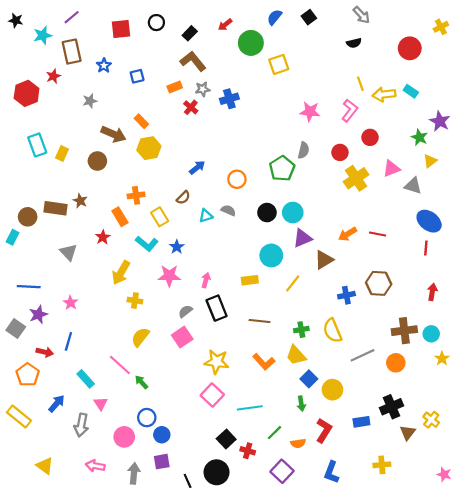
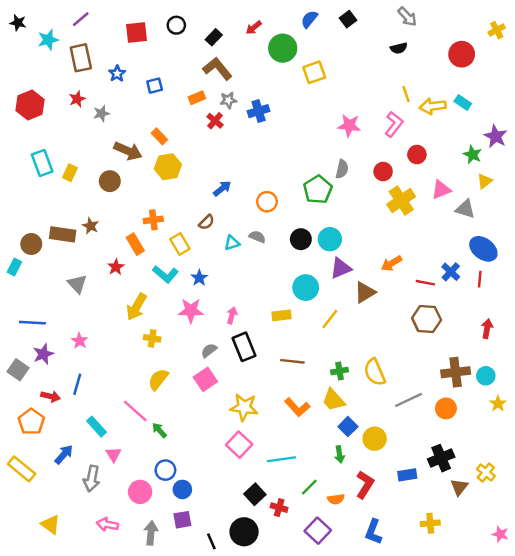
red star: (53, 76) -> (77, 99), moved
red line: (378, 234) -> (425, 283), moved
blue cross: (346, 295) -> (451, 272), moved, turned -35

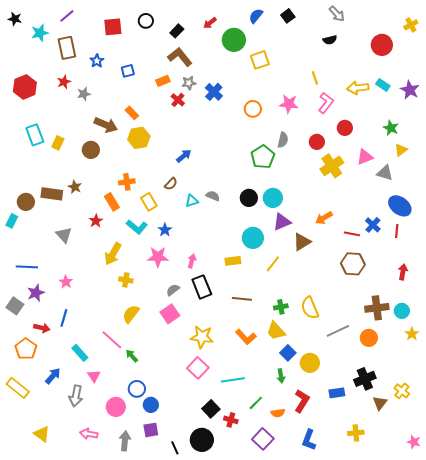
yellow line: (406, 94) -> (315, 78), moved
blue cross: (259, 111) -> (214, 92), turned -30
purple star: (495, 136) -> (410, 90), moved
orange circle: (267, 202) -> (253, 109), moved

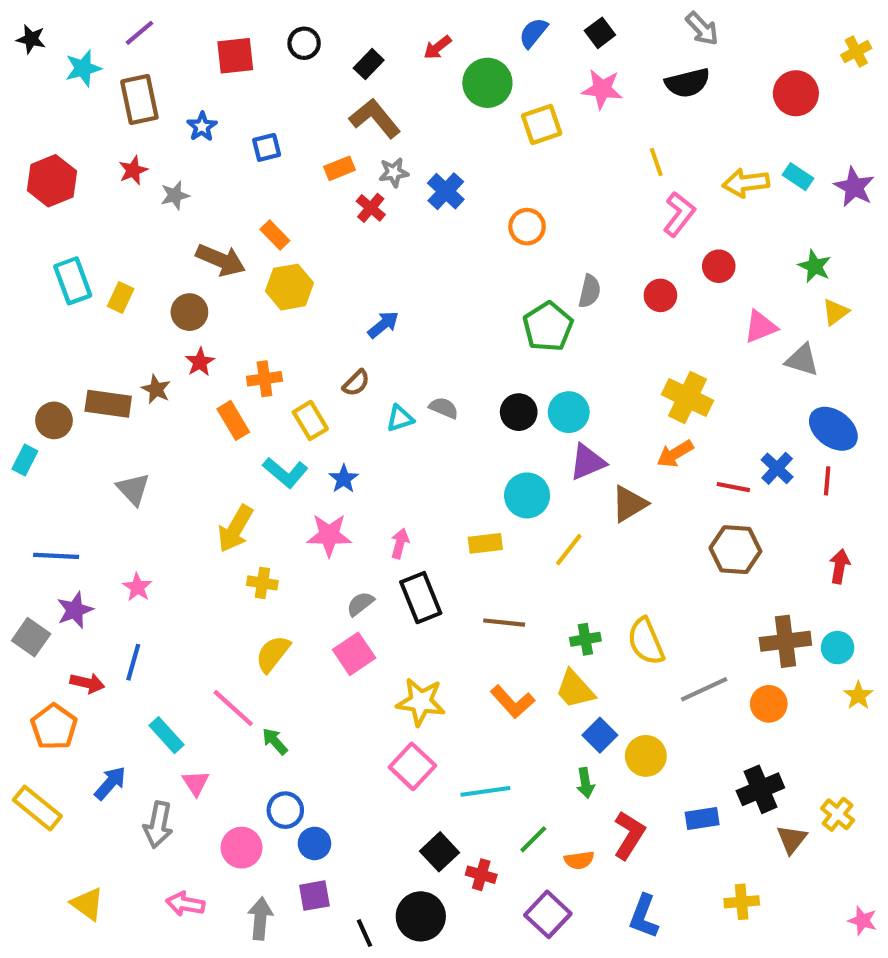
black semicircle: (330, 40) -> (688, 83), size x1.5
pink star: (289, 104) -> (602, 89), moved
yellow cross: (332, 166) -> (688, 397), moved, turned -30
red star: (96, 221) -> (200, 362), moved

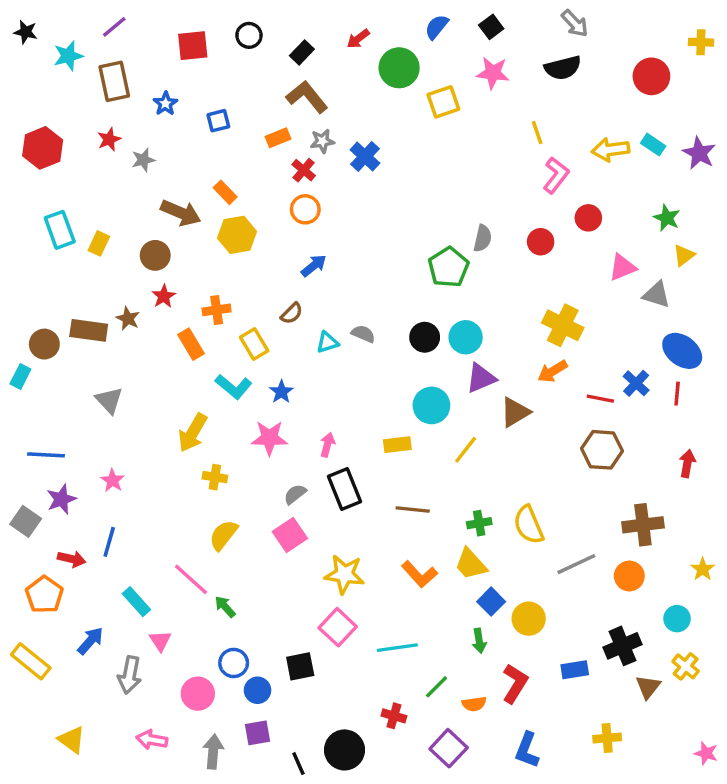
yellow cross: (856, 52) -> (701, 42), turned 30
orange circle: (527, 227) -> (305, 209), moved
cyan circle: (838, 648) -> (677, 619), moved
black square: (440, 852) -> (300, 666), moved, turned 32

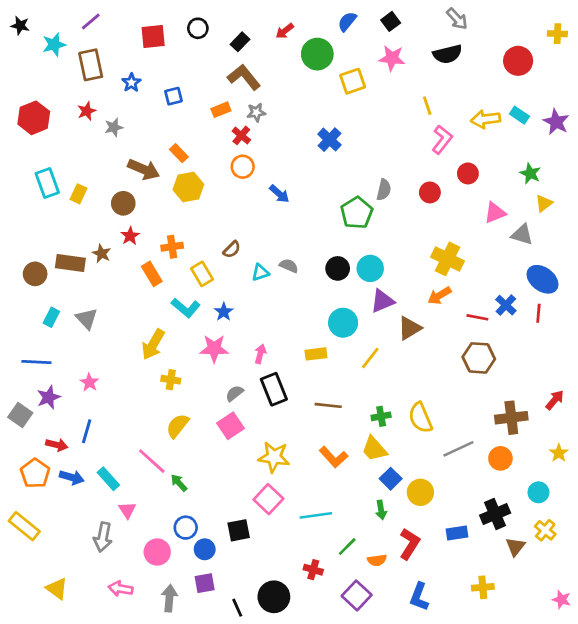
blue cross: (365, 156) -> (330, 140), moved
blue arrow: (314, 266) -> (279, 194), moved, turned 80
cyan rectangle: (20, 376) -> (51, 317), moved
red arrow: (687, 463) -> (555, 400), moved, turned 30
blue arrow: (90, 641) -> (72, 477), moved, turned 65

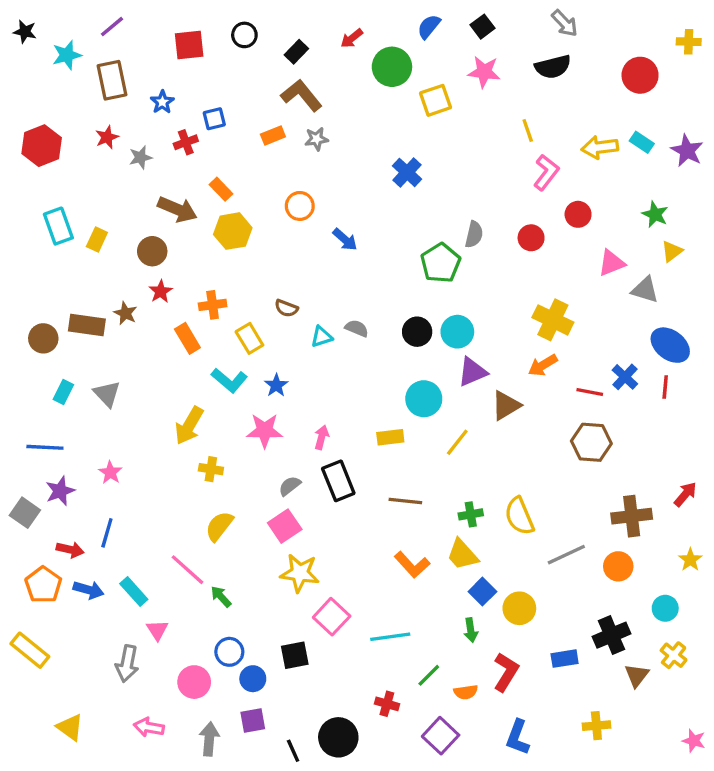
red cross: (241, 135) -> (186, 142), moved, turned 30
brown semicircle: (232, 249) -> (286, 308), turned 66
yellow star: (274, 457) -> (300, 573), moved

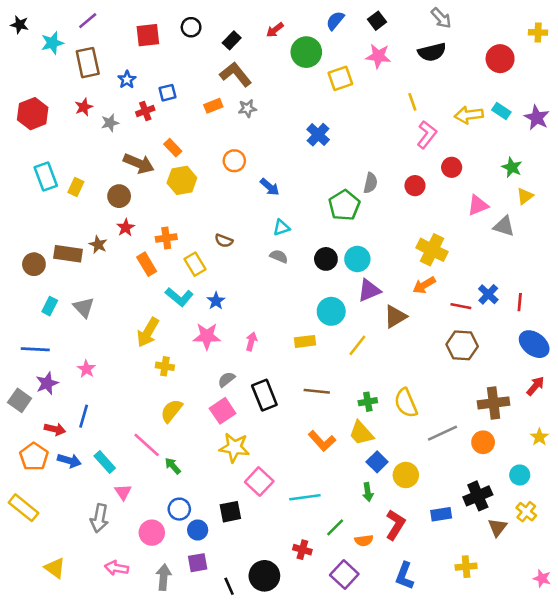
cyan triangle: (322, 337) -> (281, 228), moved
blue ellipse: (670, 345) -> (534, 344), moved
black rectangle: (338, 481) -> (264, 395), moved

